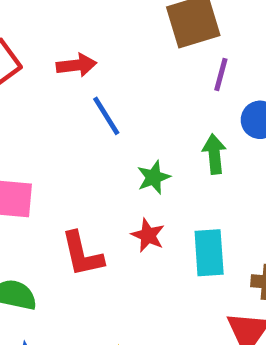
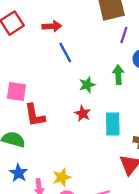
red L-shape: (82, 254) -> (35, 115), moved

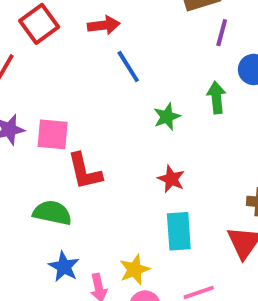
red star: (83, 114) -> (171, 179), moved
cyan rectangle: (113, 124) -> (179, 231), moved

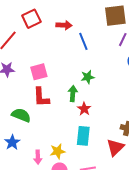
blue line: (128, 67) -> (83, 41), moved
green arrow: (216, 98) -> (73, 94), moved
pink square: (53, 134) -> (39, 72), moved, turned -30
blue star: (64, 267) -> (12, 142), moved

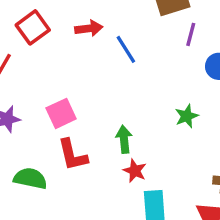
green star: (88, 77) -> (187, 116), moved
red star: (84, 109) -> (135, 171), moved
green semicircle: (21, 115) -> (30, 178), moved

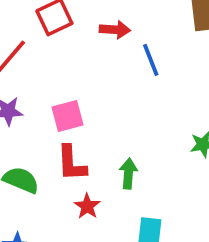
green arrow: (124, 139) -> (128, 174), moved
red star: (135, 171) -> (87, 206), moved

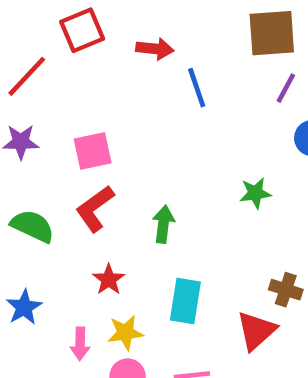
red L-shape: (71, 163) -> (95, 209), turned 54
red star: (87, 206) -> (109, 280), moved

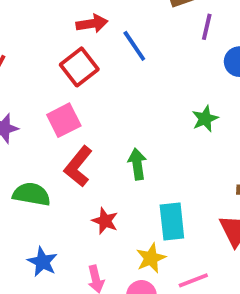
red square: (82, 30) -> (79, 67), moved
yellow star: (125, 333) -> (151, 258), moved

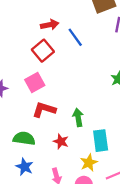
green arrow: (137, 164) -> (78, 117), moved
red L-shape: (78, 166) -> (44, 110), turned 70
green semicircle: (32, 194) -> (24, 138), moved

